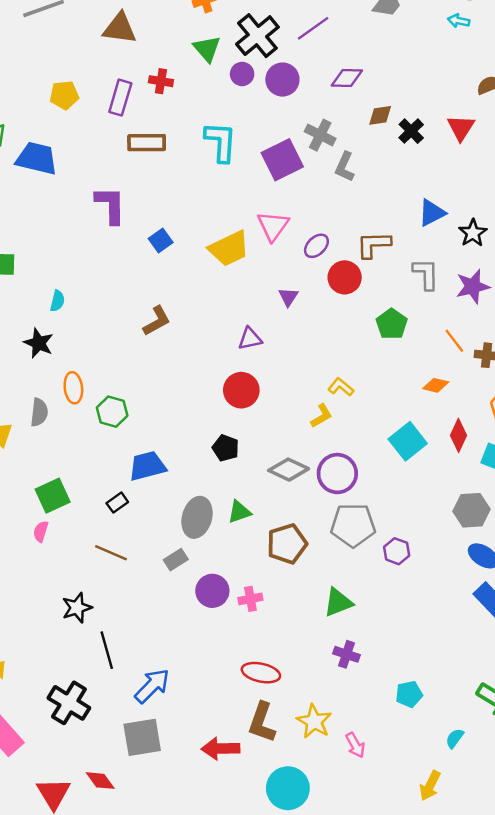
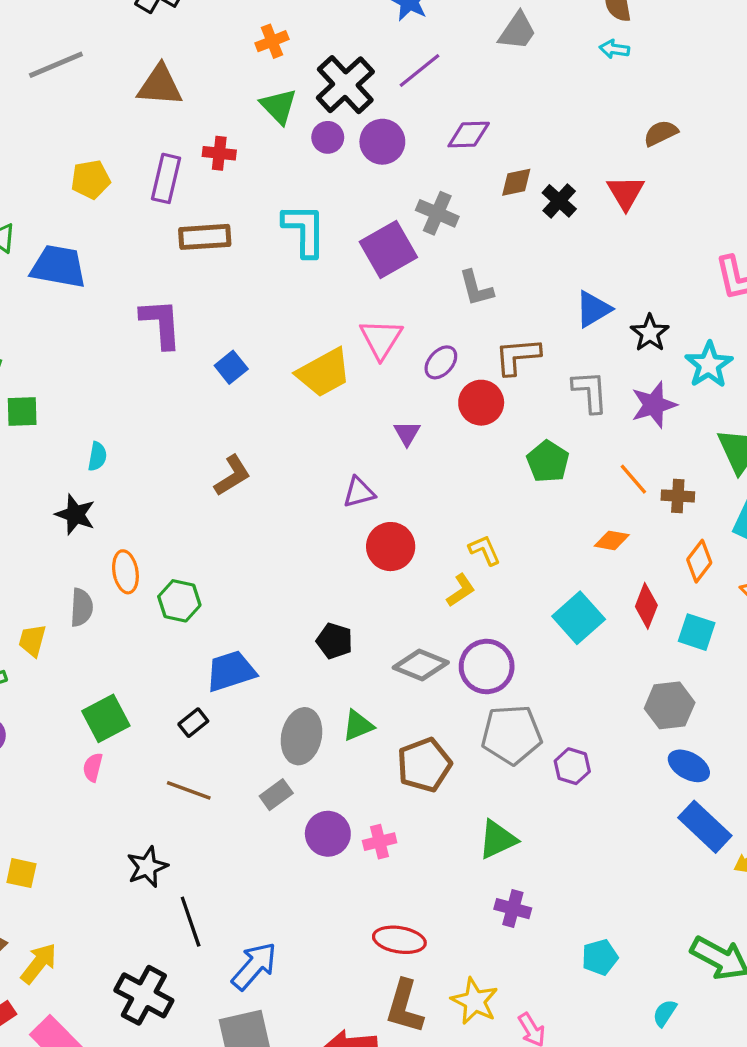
gray L-shape: (345, 167) -> (476, 288), moved, turned -36
yellow L-shape: (341, 387) -> (485, 550), turned 30
red circle: (241, 390) -> (391, 547), moved

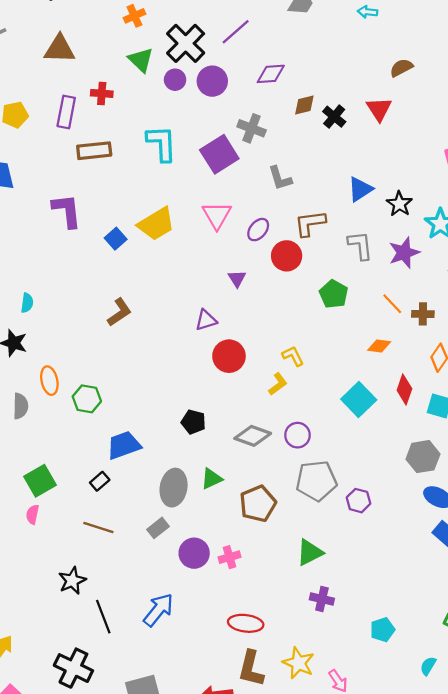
yellow trapezoid: (324, 373) -> (156, 224), moved
purple circle: (487, 667) -> (297, 435), size x0.7
blue arrow: (254, 966) -> (158, 610), moved

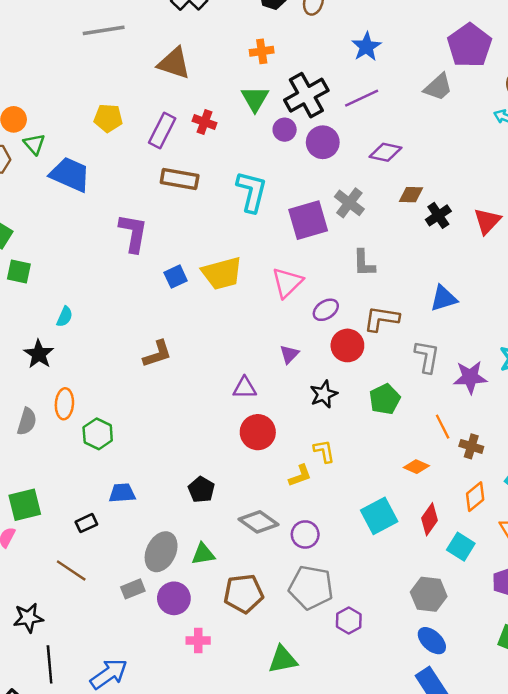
black star: (399, 204) -> (324, 394), moved
blue trapezoid: (124, 445) -> (122, 493), size x0.7
purple circle: (194, 553) -> (174, 598), moved

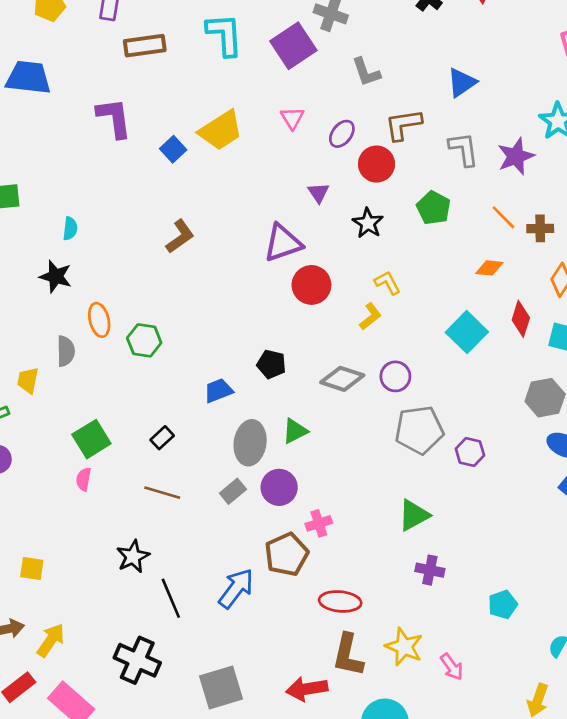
pink triangle: (287, 283) -> (292, 118), size x0.7
purple triangle: (245, 388) -> (283, 243), size x1.5
blue trapezoid: (122, 493) -> (218, 391), moved
brown pentagon: (244, 594) -> (287, 554), moved

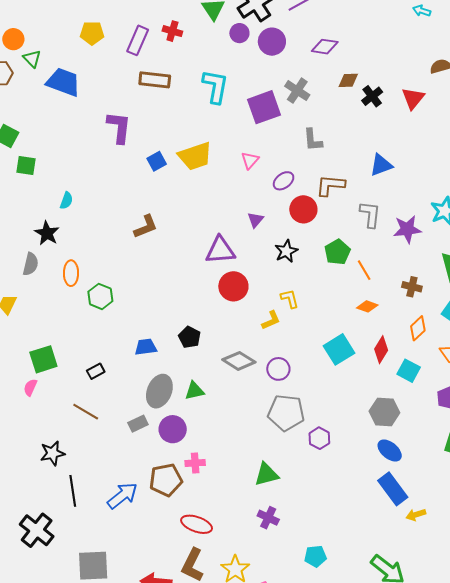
orange line: (503, 217) -> (364, 270), moved
gray semicircle: (66, 351) -> (31, 264), moved

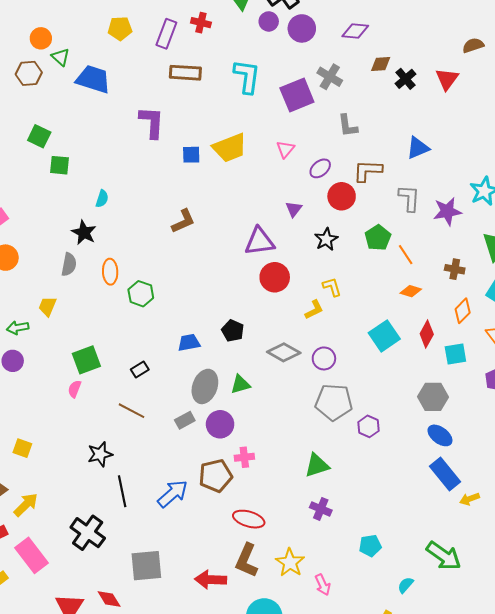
blue square: (157, 161) -> (191, 155), turned 30
cyan square: (409, 371) -> (455, 354), turned -35

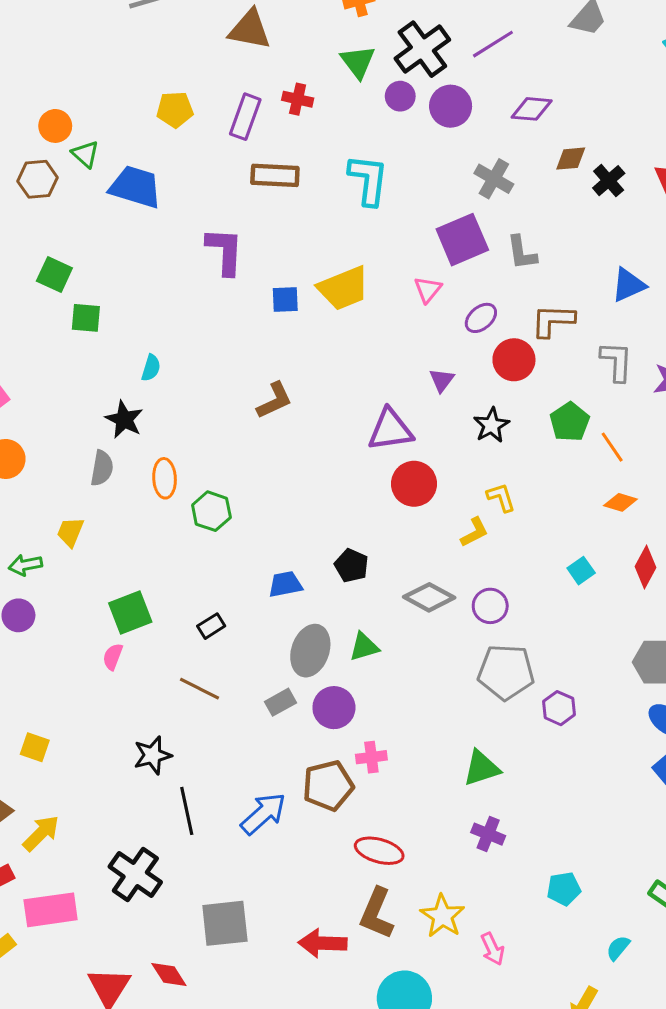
purple square: (297, 95) -> (462, 240), moved
cyan square: (384, 336) -> (581, 571), size x0.6
pink rectangle: (31, 555) -> (51, 910), turned -60

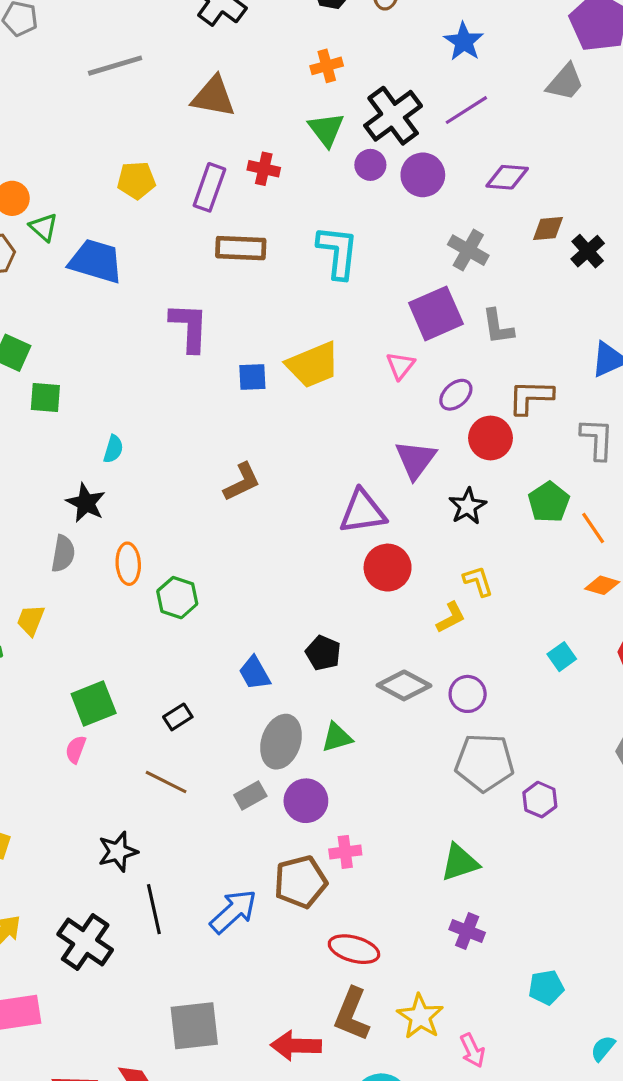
purple triangle: (442, 380) -> (416, 460), size x1.6
blue trapezoid: (285, 584) -> (255, 673), turned -108
black cross: (135, 874) -> (85, 942), moved

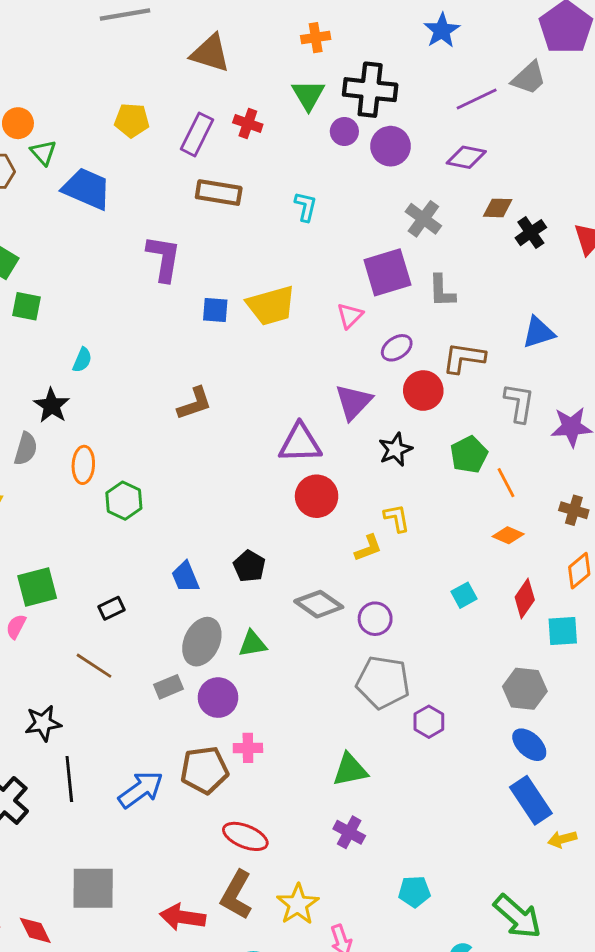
purple line: (466, 110) -> (477, 99), moved
black cross: (393, 116) -> (370, 90), turned 36
cyan L-shape: (338, 252) -> (306, 207), size x0.6

